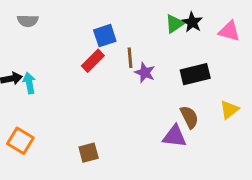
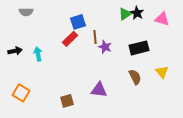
cyan arrow: (29, 83) -> (38, 54), moved
yellow triangle: (229, 110) -> (162, 72), turned -32
purple triangle: (174, 136) -> (99, 90), moved

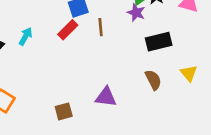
purple star: (105, 47) -> (136, 13), moved
cyan arrow: (38, 54) -> (26, 36), moved, turned 40

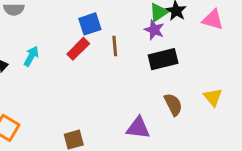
black rectangle: (159, 42) -> (163, 59), moved
purple triangle: (106, 97) -> (138, 128), moved

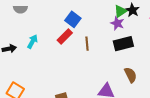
blue square: (90, 24) -> (73, 19), turned -35
brown line: (115, 46) -> (87, 44), moved

